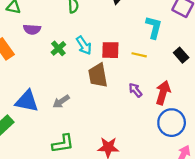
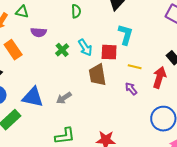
cyan L-shape: (154, 27) -> (126, 35), moved
yellow line: (139, 55) -> (135, 67), moved
red arrow: (163, 93) -> (159, 77), moved

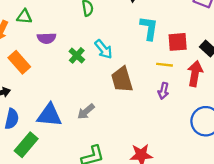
red square: (109, 52) -> (178, 42), moved
purple arrow: (131, 89) -> (163, 91), turned -120

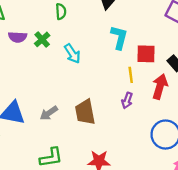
green cross: (77, 55) -> (42, 39), moved
yellow line: (164, 65) -> (131, 75), turned 70
brown trapezoid: (122, 80) -> (85, 112), moved

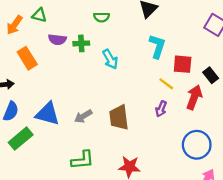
green semicircle: (61, 12) -> (102, 17), turned 91
green cross: (42, 39) -> (81, 43), turned 35
yellow line: (131, 75) -> (166, 84), turned -49

